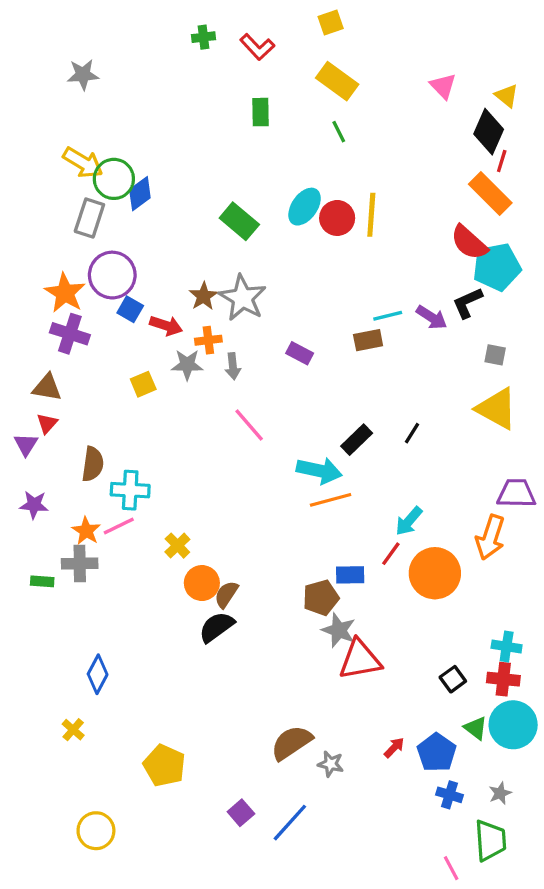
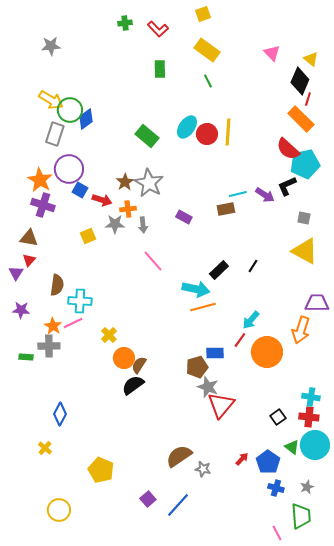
red triangle: (360, 660) -> (221, 405), turned -40

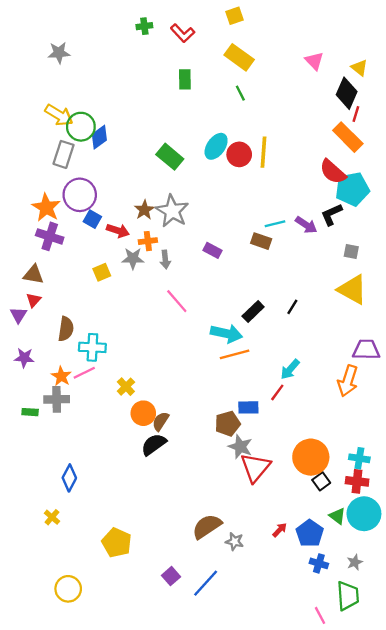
brown rectangle: (226, 209) -> (261, 241), turned 30
orange circle: (267, 352) -> (311, 457), moved

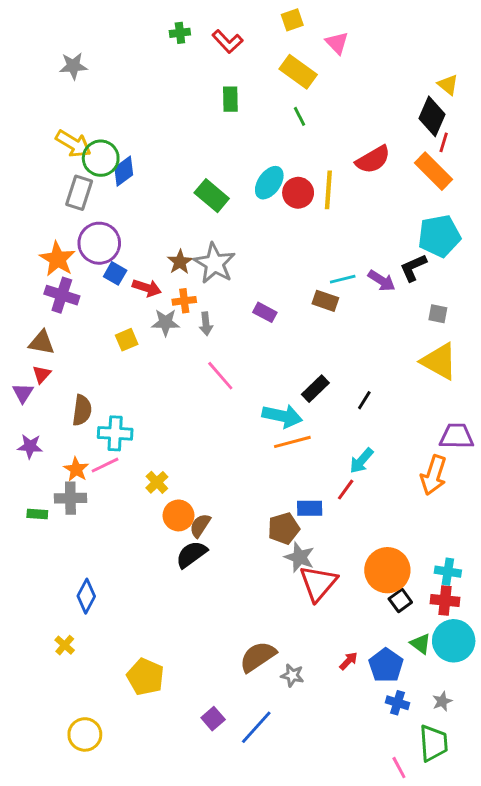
pink triangle: (314, 61) -> (337, 43), moved
red semicircle: (333, 172) -> (373, 160), moved, turned -72
black line: (292, 307) -> (364, 400), moved

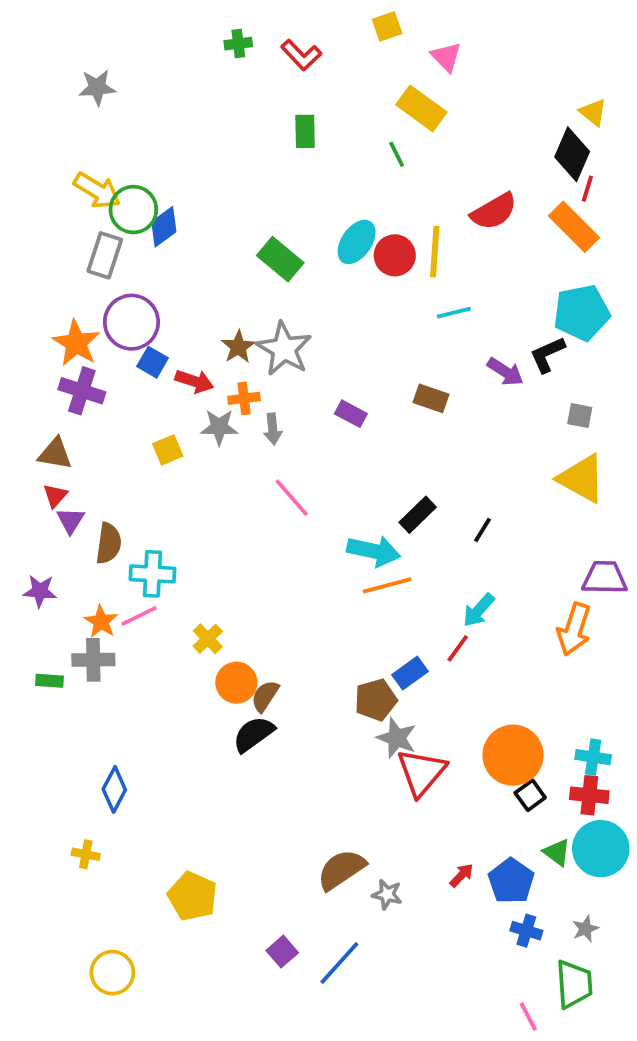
yellow rectangle: (298, 72) -> (421, 108), moved
cyan line: (343, 279) -> (454, 313), moved
purple triangle: (23, 393) -> (70, 520), moved
blue rectangle: (310, 508) -> (410, 673), turned -35
yellow cross: (65, 645) -> (86, 854), turned -30

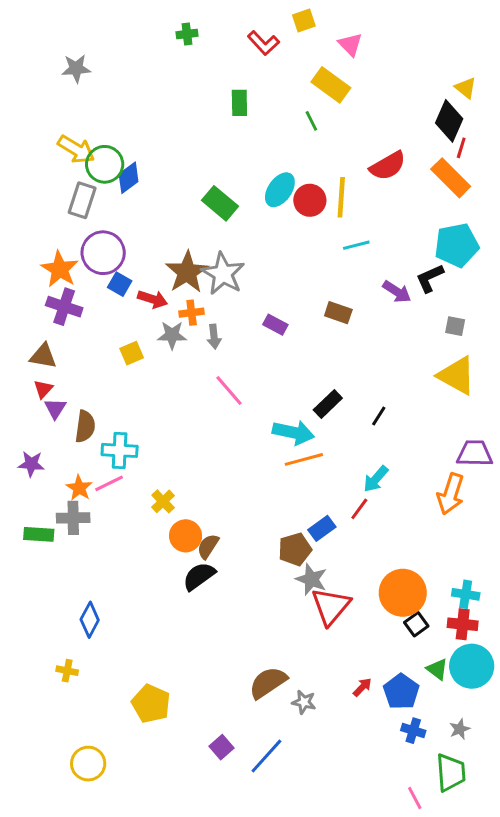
red L-shape: (301, 55) -> (263, 43), moved
brown star: (238, 347) -> (187, 272), size x1.6
green rectangle: (49, 681) -> (39, 534), size x1.4

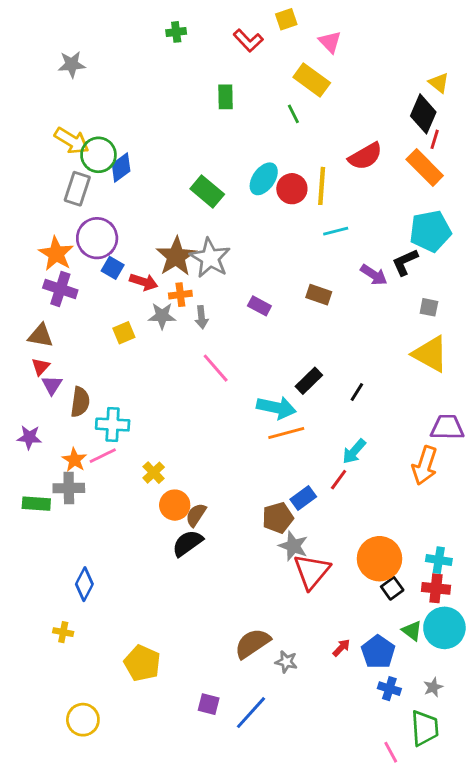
purple square: (221, 747) -> (209, 704), turned -35

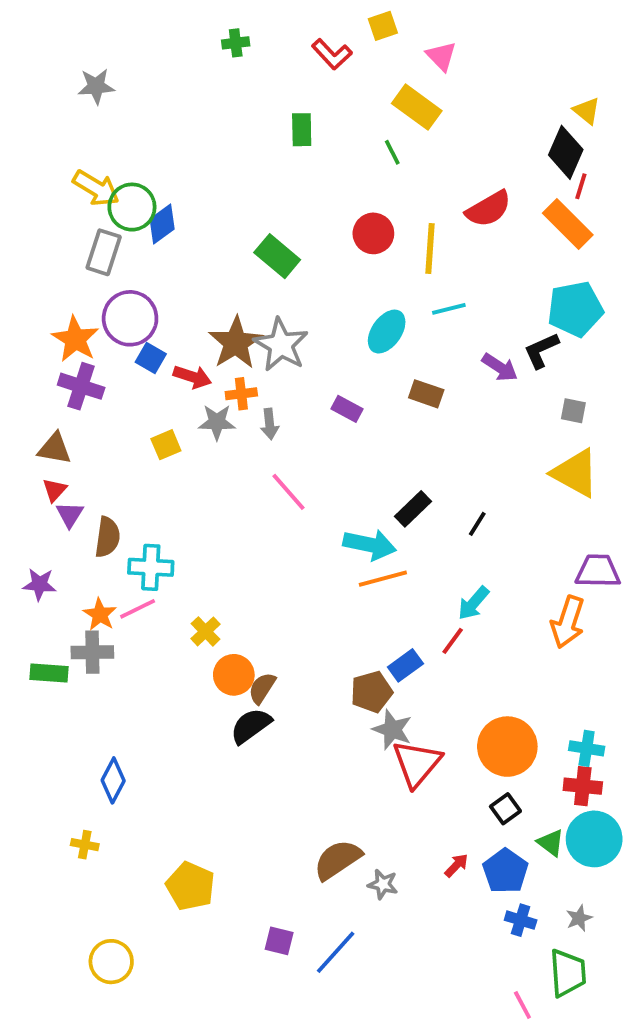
cyan ellipse: (264, 179) -> (387, 332), moved
red circle: (292, 189) -> (373, 233), moved
black square: (392, 588) -> (505, 809), moved

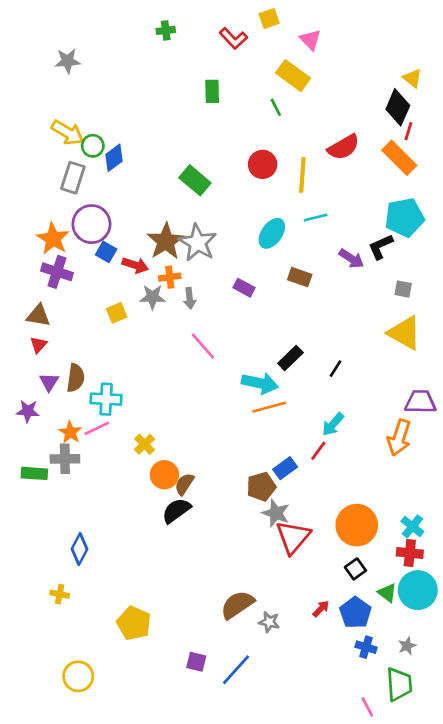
green circle: (132, 207) -> (93, 146), size x0.7
purple triangle: (70, 514) -> (49, 382), moved
cyan cross: (587, 748) -> (412, 526), turned 30

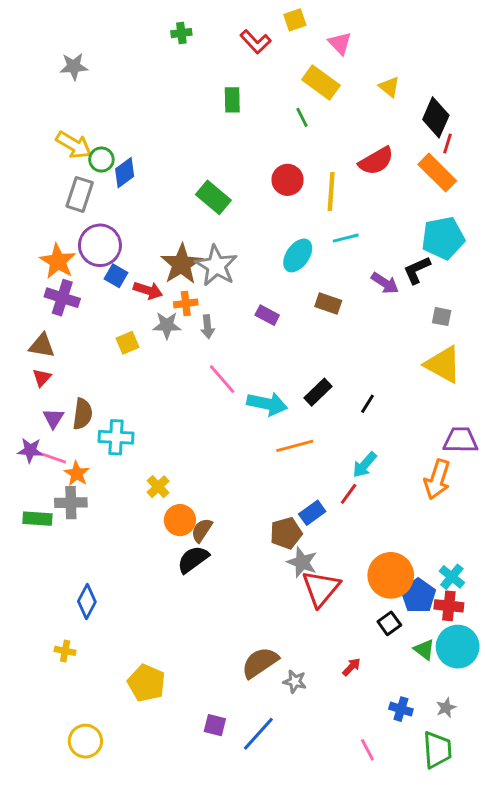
yellow triangle: (412, 78) -> (389, 87), moved
cyan arrow: (260, 383) -> (267, 404), moved
pink line: (97, 428) -> (52, 458), moved, turned 45
blue pentagon: (355, 613) -> (418, 596), moved
pink line: (367, 707) -> (367, 750), moved

